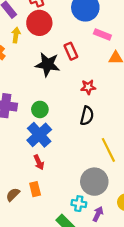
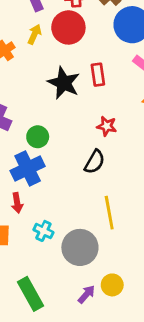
cyan cross: (79, 204) -> (43, 231), moved
purple arrow: (98, 214) -> (86, 294), moved

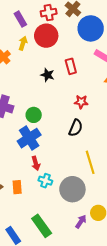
black star: (64, 83) -> (47, 75), size x0.6
red arrow: (17, 203) -> (36, 163), moved

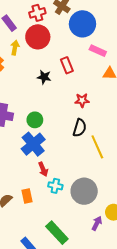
yellow line: (90, 162) -> (97, 147), moved

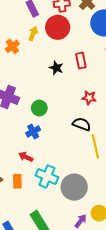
black semicircle: (80, 128) -> (82, 124), turned -96
blue cross: (33, 144) -> (33, 131), size x0.6
red arrow: (43, 169) -> (26, 157), moved, turned 128
cyan cross: (55, 186) -> (47, 176), size x1.5

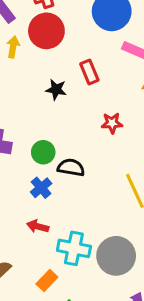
black semicircle: (82, 124) -> (71, 168), moved
orange rectangle: (17, 181) -> (47, 280), moved, turned 56

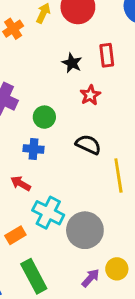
red star: (112, 123) -> (90, 95), moved, turned 30
black semicircle: (71, 168) -> (88, 144), moved
blue cross: (41, 188) -> (33, 149), turned 30

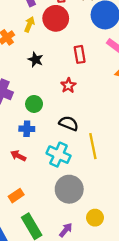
black star: (72, 63) -> (36, 60), moved
cyan cross: (48, 213) -> (59, 155), moved
purple arrow: (91, 278) -> (66, 230), moved

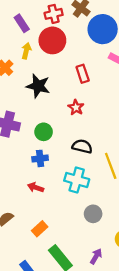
black star: (36, 60) -> (38, 86), size x1.5
gray circle: (69, 189) -> (93, 214), size x0.6

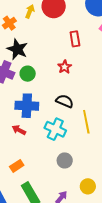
black star: (38, 86) -> (17, 49), moved
green circle: (44, 132) -> (28, 74), moved
blue cross: (40, 158) -> (27, 106), size x1.6

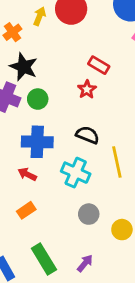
red rectangle: (75, 39) -> (99, 65), moved, turned -49
orange rectangle: (17, 166) -> (26, 210), moved
yellow circle: (88, 186) -> (122, 230), moved

